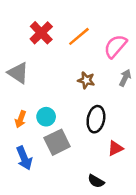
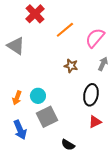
red cross: (41, 33) -> (35, 14), moved
gray triangle: (18, 73) -> (16, 46), moved
black ellipse: (96, 119) -> (91, 95), moved
black semicircle: (96, 181) -> (68, 145), moved

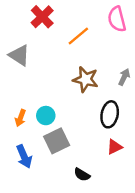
pink semicircle: (95, 38) -> (117, 19), moved, turned -55
brown star: (71, 66) -> (86, 79), size x1.5

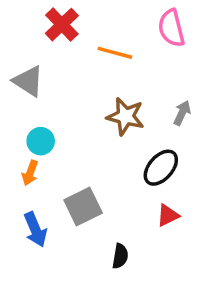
orange line: (78, 36) -> (115, 53), turned 55
black ellipse: (110, 114) -> (161, 168), turned 30
cyan circle: (46, 116) -> (41, 141), moved
black semicircle: (82, 175) -> (120, 256), turned -112

